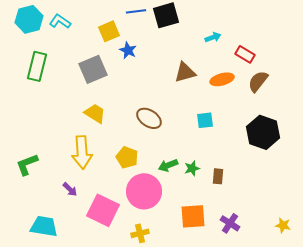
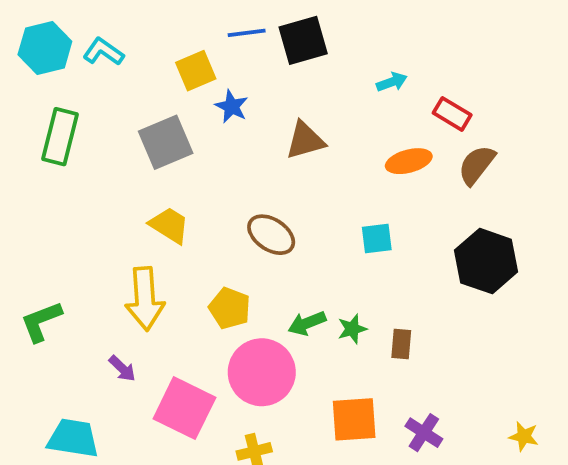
brown triangle: (185, 72) -> (305, 140), moved

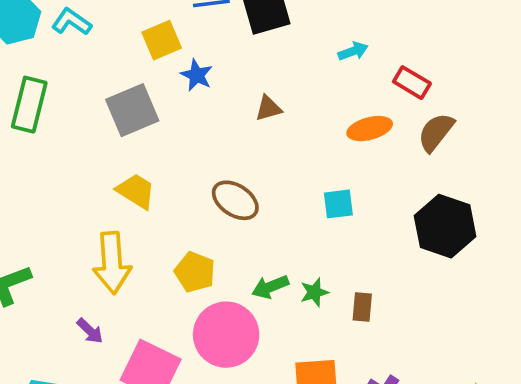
brown triangle: (305, 140) -> (268, 108), size x0.7

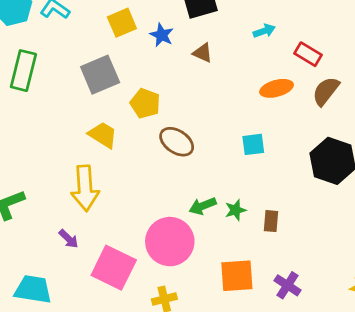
blue star: (197, 75) -> (162, 35), moved
brown triangle: (268, 108) -> (203, 53), moved, turned 40
yellow pentagon: (195, 272) -> (145, 103), moved

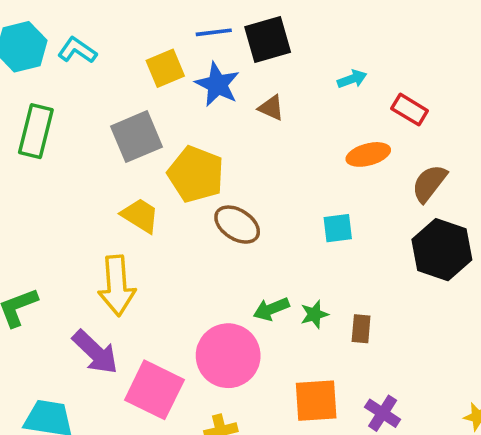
blue star: (162, 35) -> (217, 84), size x1.4
brown semicircle: (326, 91) -> (429, 183), moved
yellow pentagon: (145, 103) -> (196, 174), size x1.4
purple arrow: (69, 239) -> (95, 352), size x1.8

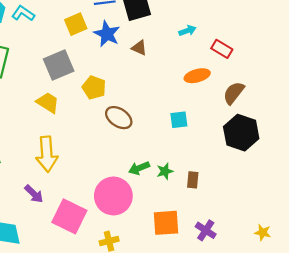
yellow pentagon: (196, 174) -> (94, 88), size x0.7
yellow trapezoid: (140, 216) -> (48, 103), moved
purple arrow: (95, 352) -> (34, 194), size x0.7

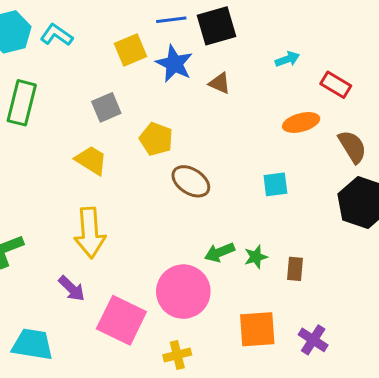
gray square: (59, 65) -> (106, 107), size x0.7
brown semicircle: (234, 93) -> (352, 147), turned 110

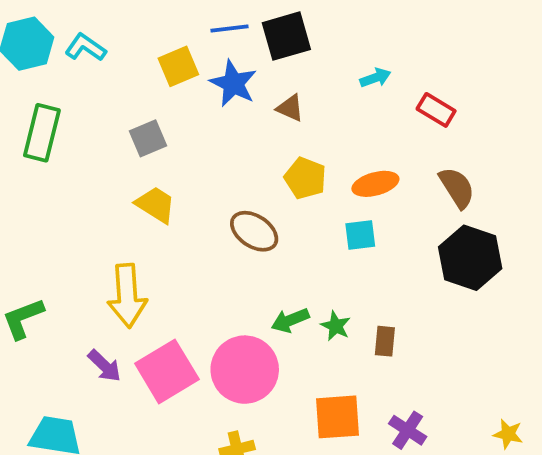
orange ellipse: (301, 122) -> (375, 184), moved
yellow pentagon: (156, 139) -> (305, 178), moved
yellow trapezoid: (91, 160) -> (156, 205), moved
green star: (256, 257) -> (336, 326), turned -30
pink square: (121, 320) -> (167, 371), moved, turned 33

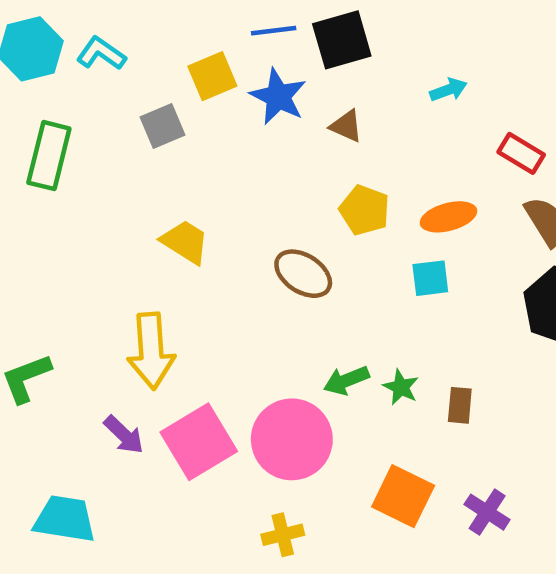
red rectangle: (436, 110) -> (521, 153), moved
gray square: (148, 138) -> (162, 126), moved
orange square: (338, 417) -> (403, 496), turned 30

